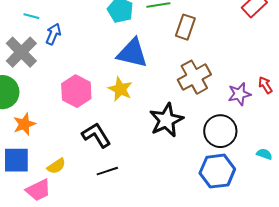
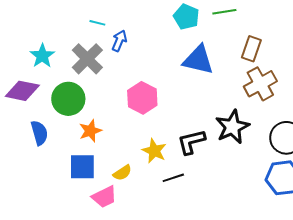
brown rectangle: (185, 27) -> (251, 49), moved
yellow star: (120, 89) -> (154, 151), moved
black L-shape: (96, 135) -> (191, 142), moved, turned -72

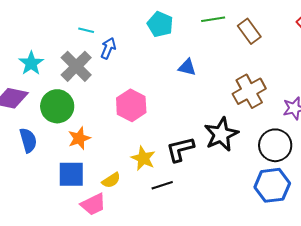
cyan pentagon: (186, 17) -> (160, 24), moved
brown rectangle: (251, 49) -> (249, 31), moved, turned -55
blue triangle: (198, 60) -> (187, 67), size x0.6

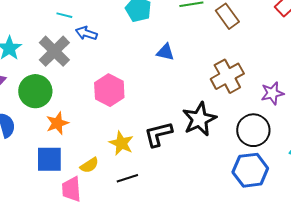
blue arrow: (108, 48) -> (86, 33), turned -95
black line: (162, 185) -> (127, 178), moved
pink trapezoid: (93, 204) -> (71, 189), turned 112

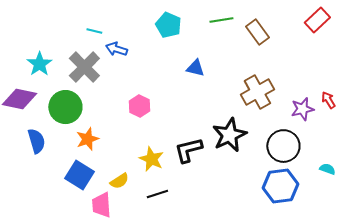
pink hexagon: (109, 90) -> (139, 106), size x0.7
blue square: (49, 159) -> (79, 175), turned 32

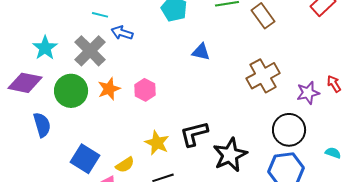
black star: (229, 135) -> (230, 155), moved
orange star: (87, 139) -> (109, 89), moved

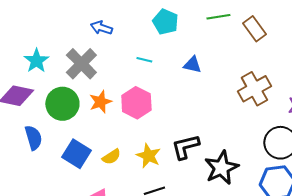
cyan line: (100, 15) -> (144, 60), moved
blue arrow: (122, 33) -> (101, 28), moved
pink hexagon: (145, 90) -> (136, 103), size x1.4
blue square: (85, 159) -> (76, 154), moved
yellow semicircle: (125, 165) -> (111, 157), moved

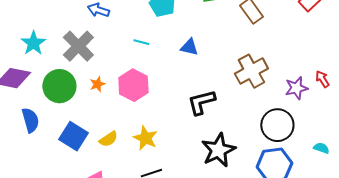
orange star: (100, 102) -> (97, 84), size x0.7
black L-shape: (185, 147) -> (201, 102), moved

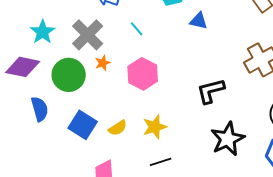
cyan line: (141, 42) -> (137, 29), moved, turned 35
blue triangle: (189, 47) -> (199, 21), moved
orange star: (97, 84) -> (103, 63), moved
yellow star: (145, 138) -> (155, 127), turned 30

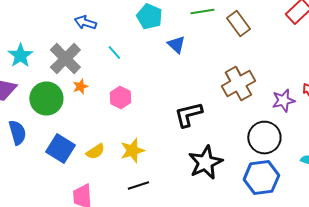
blue triangle: (199, 21) -> (176, 44), turned 30
pink hexagon: (143, 74) -> (120, 98), size x0.7

